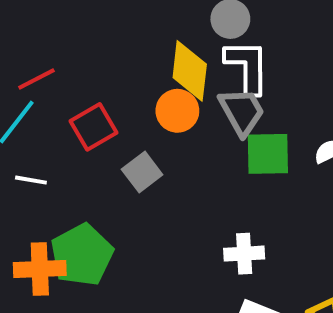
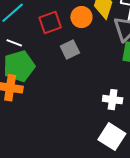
orange circle: (177, 111) -> (81, 17), moved
green pentagon: (82, 255) -> (19, 66), moved

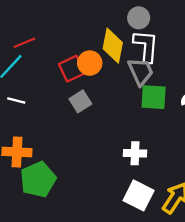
red square: (50, 23) -> (72, 69), moved
green pentagon: (19, 66) -> (38, 179), moved

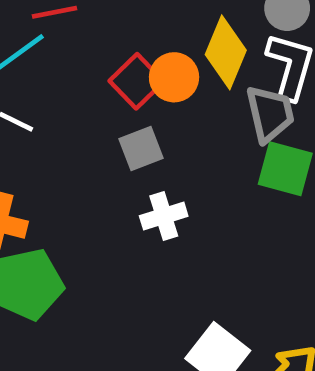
red square: (72, 69) -> (137, 81), turned -30
white cross: (135, 153) -> (164, 216), moved, turned -30

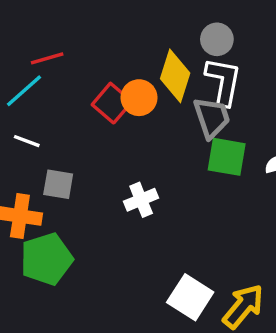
gray square: (141, 148) -> (58, 184), moved, turned 36

